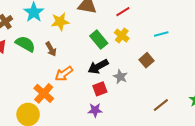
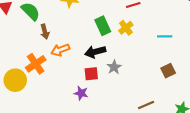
brown arrow: (51, 49) -> (45, 32), moved
brown square: (146, 60) -> (168, 71), moved

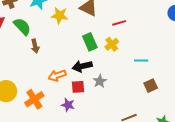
cyan line: (165, 36) -> (141, 61), moved
orange arrow: (60, 50) -> (57, 76), moved
orange cross: (36, 64) -> (34, 99), moved

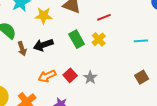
cyan line: (141, 61) -> (141, 41), moved
black arrow: (82, 66) -> (43, 45), moved
red square: (78, 87) -> (70, 75), moved, turned -32

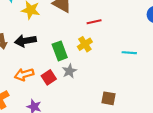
green rectangle: (77, 39) -> (60, 51), moved
brown square: (142, 77) -> (109, 98), moved, turned 32
gray star: (90, 78) -> (69, 71), moved

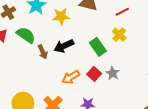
gray star: (69, 71) -> (113, 73), moved

